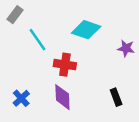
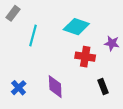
cyan line: (37, 40) -> (33, 36), turned 50
red cross: (65, 65) -> (85, 57), moved

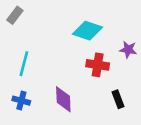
cyan line: (33, 36) -> (24, 64), moved
blue cross: (19, 88) -> (21, 101), turned -32

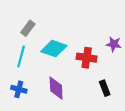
gray rectangle: (15, 15) -> (28, 28), moved
cyan diamond: (87, 31) -> (54, 49), moved

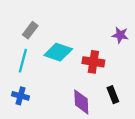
purple star: (114, 44) -> (120, 35), moved
purple diamond: (56, 88) -> (81, 102), moved

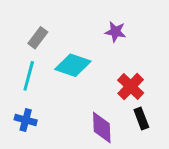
purple star: (120, 35) -> (115, 32), moved
red cross: (93, 62) -> (131, 87), moved, turned 35

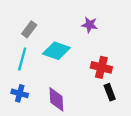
red cross: (131, 87) -> (101, 67), turned -30
purple diamond: (102, 128) -> (56, 99), moved

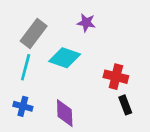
purple star: (90, 25) -> (86, 23), moved
gray rectangle: (29, 29) -> (34, 33), size x1.5

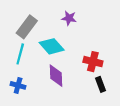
cyan diamond: (65, 58) -> (52, 46), turned 30
purple diamond: (65, 113) -> (56, 76), moved

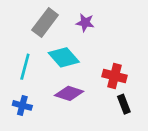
gray rectangle: (27, 27) -> (45, 23), moved
purple diamond: (56, 76) -> (69, 93), turned -70

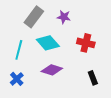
red cross: (115, 76) -> (86, 43), moved
blue cross: (22, 105) -> (17, 79), turned 32

